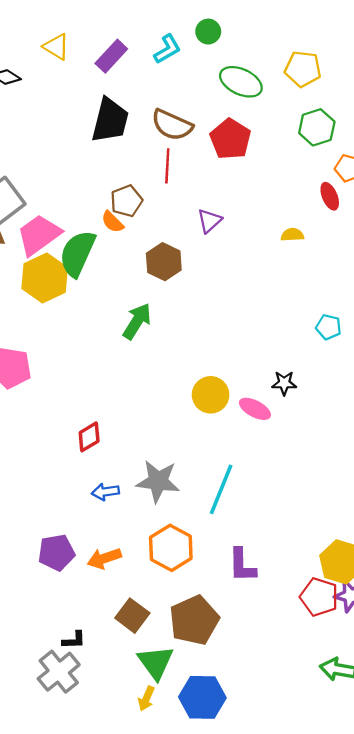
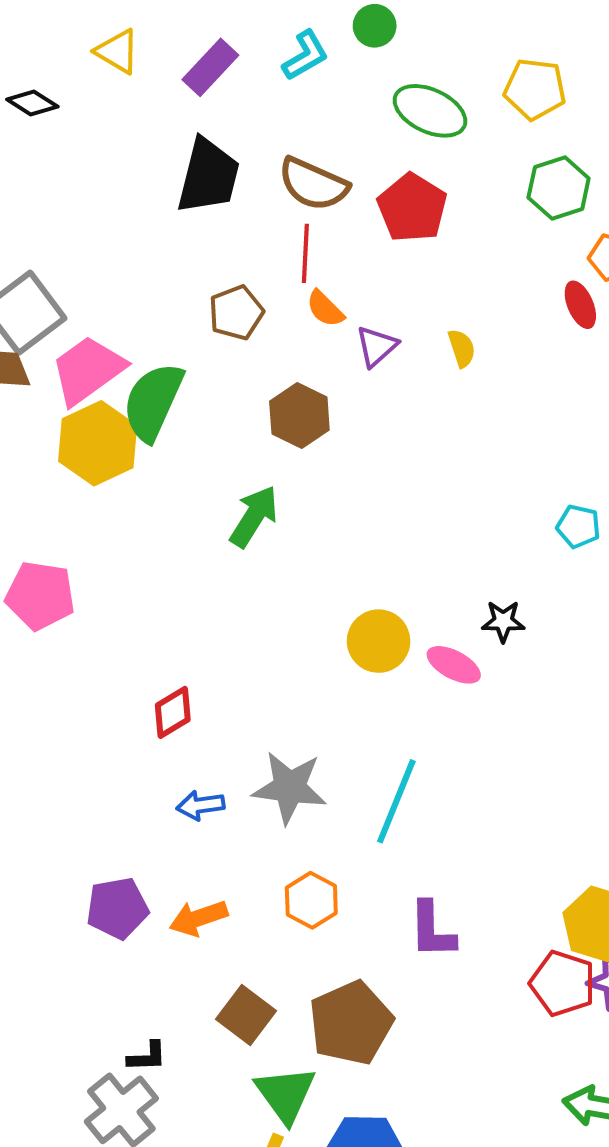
orange semicircle: (112, 222) -> (325, 309), moved
yellow semicircle: (292, 235) -> (462, 348), moved, turned 75
orange hexagon: (171, 548) -> (311, 900), size x0.7

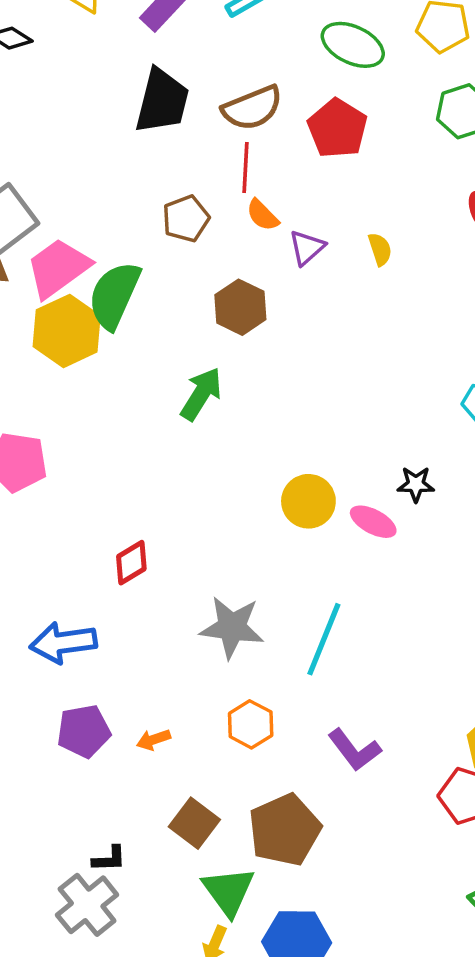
brown semicircle: (313, 184) -> (252, 108), turned -46
blue arrow: (200, 805) -> (63, 643), moved, size x1.6
orange arrow: (199, 918) -> (154, 740), size x0.7
purple L-shape: (432, 930) -> (354, 750), turned -36

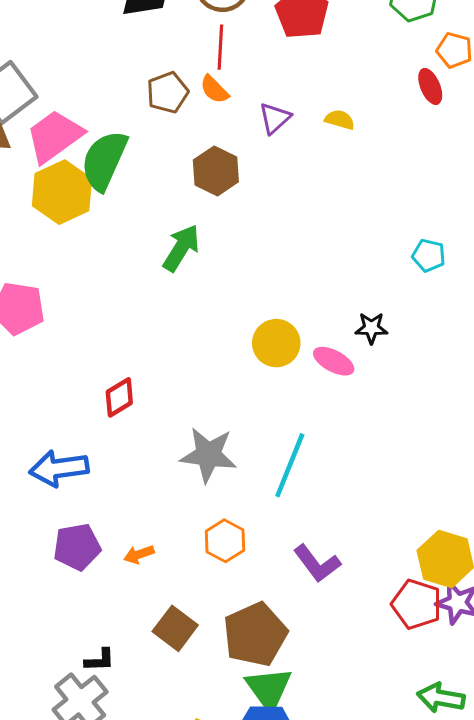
orange semicircle: (262, 215) -> (214, 89), moved
yellow semicircle: (380, 249) -> (340, 120), turned -56
green triangle: (228, 891) -> (269, 689), moved

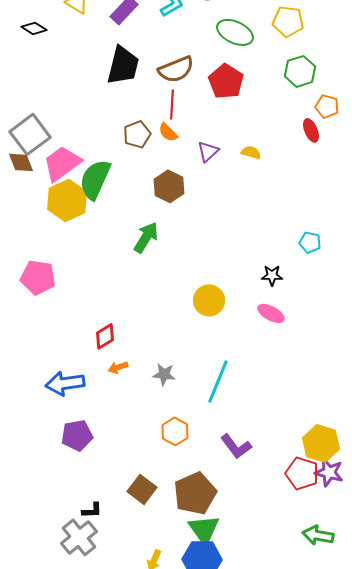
black star: (371, 328) -> (272, 275), moved
pink ellipse: (334, 361) -> (271, 313), moved
gray star: (208, 455) -> (164, 374), size x0.6
orange arrow: (139, 554) -> (118, 367), moved

